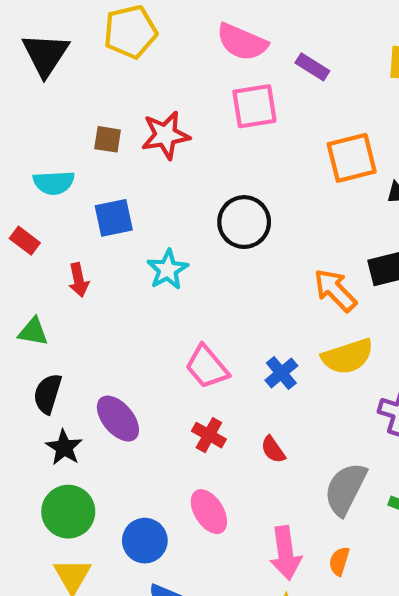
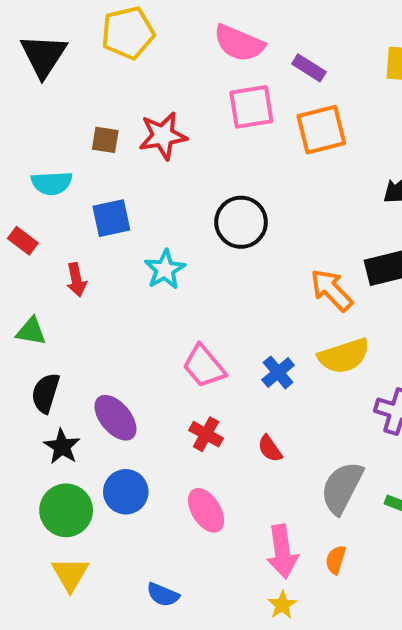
orange square: (352, 158) -> (321, 130), moved
blue circle: (145, 541) -> (126, 492), moved

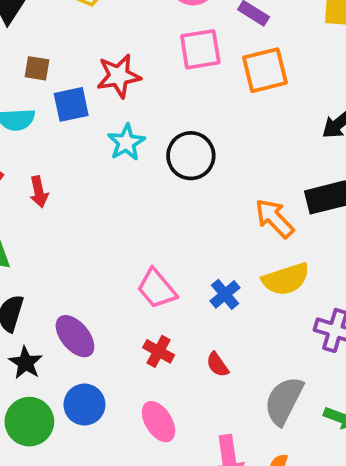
brown square: (105, 140) -> (37, 68), moved
blue square: (111, 218) -> (71, 104), moved
cyan star: (165, 270) -> (126, 142), moved
red arrow: (76, 280) -> (39, 192), moved

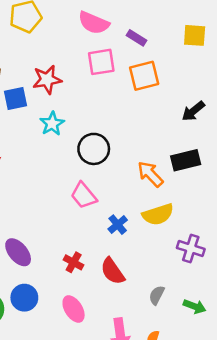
black circle: (191, 156) -> (94, 149), moved
pink trapezoid: (157, 289) -> (84, 196), moved
red semicircle: (217, 365) -> (113, 271), size x1.6
gray semicircle: (284, 401) -> (157, 295), size x0.6

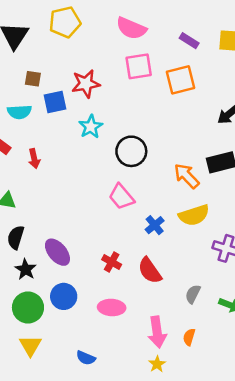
purple rectangle: (137, 38) -> (189, 41), moved
pink ellipse: (74, 309) -> (112, 307), turned -55

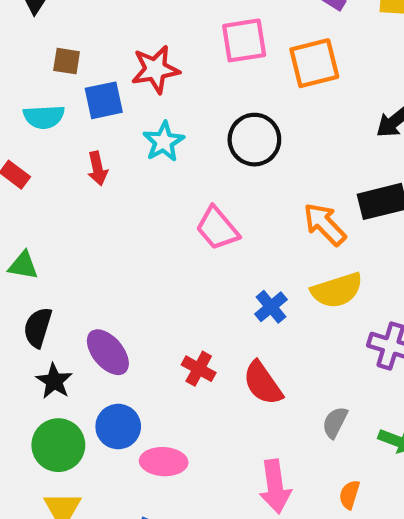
black circle: (131, 151) -> (254, 140), moved
red arrow: (34, 159) -> (98, 168), moved
pink trapezoid: (121, 197) -> (217, 228), moved
pink ellipse: (112, 307) -> (164, 462), moved
orange semicircle: (189, 337) -> (349, 495), moved

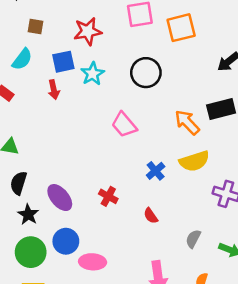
blue square: (104, 100) -> (63, 62), moved
cyan semicircle: (44, 117) -> (22, 59), turned -50
red cross: (199, 369) -> (108, 196), moved
red semicircle: (263, 383) -> (151, 216), size x0.6

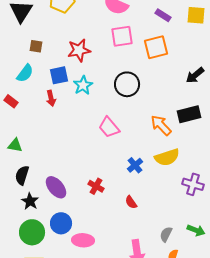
gray semicircle: (193, 239) -> (166, 234), moved

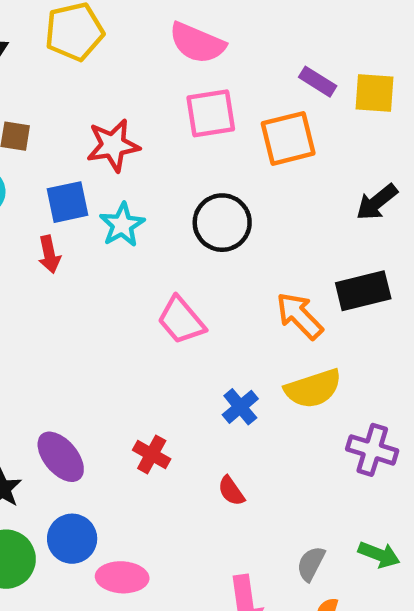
purple rectangle: (163, 15) -> (318, 82), moved
yellow square: (196, 15) -> (375, 93), moved

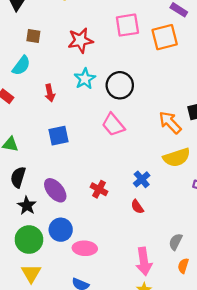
blue square: (68, 202) -> (59, 136), moved
black circle: (222, 223) -> (120, 85), moved
blue cross: (240, 407) -> (142, 179), moved

